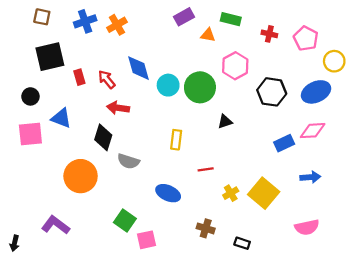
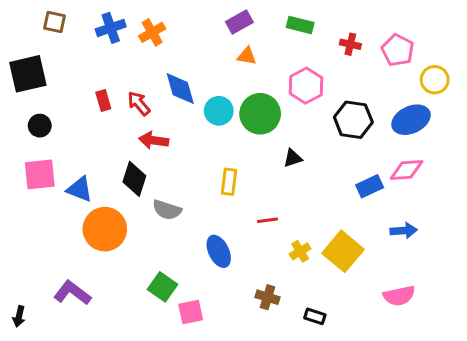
orange triangle: (208, 35) -> (247, 56), moved
black square: (50, 57) -> (28, 74), moved
blue triangle: (61, 118) -> (80, 189), moved
blue ellipse: (168, 193) -> (219, 251), turned 40

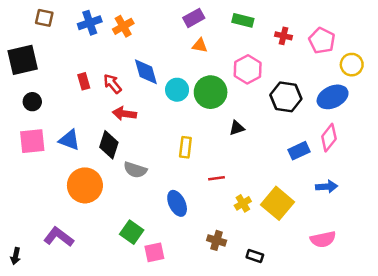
pink diamond: (407, 170) -> (329, 138), turned -48
blue triangle: (80, 189) -> (69, 140), moved

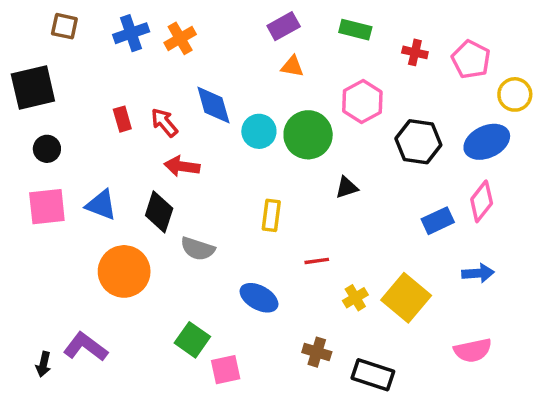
blue ellipse: (177, 203) -> (259, 298), turned -35
black arrow: (16, 256) -> (43, 364), moved
black rectangle: (255, 256) -> (373, 375), size x1.6

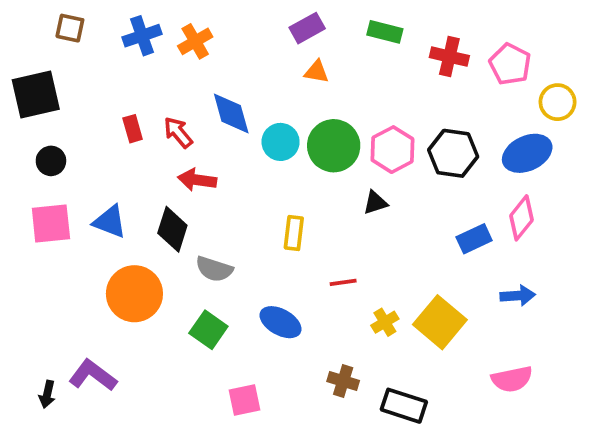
red cross: (415, 52) -> (449, 57), size x1.4
pink hexagon: (362, 101) -> (392, 150), moved
green square: (192, 340) -> (208, 330), moved

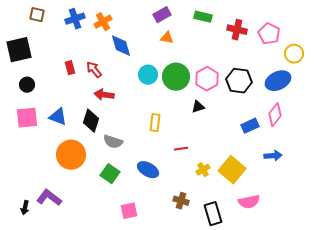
blue diamond: (231, 113) -> (121, 46), moved
pink semicircle: (512, 379) -> (249, 202), moved
black rectangle: (404, 406) -> (213, 214), turned 55

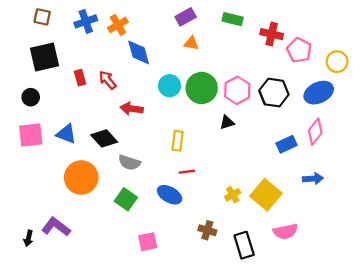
pink pentagon: (269, 34) -> (299, 50), moved
black square: (19, 50) -> (44, 57), moved
red arrow: (104, 95) -> (132, 109), moved
black diamond: (91, 121) -> (104, 138), turned -60
red line: (181, 149) -> (187, 172), moved

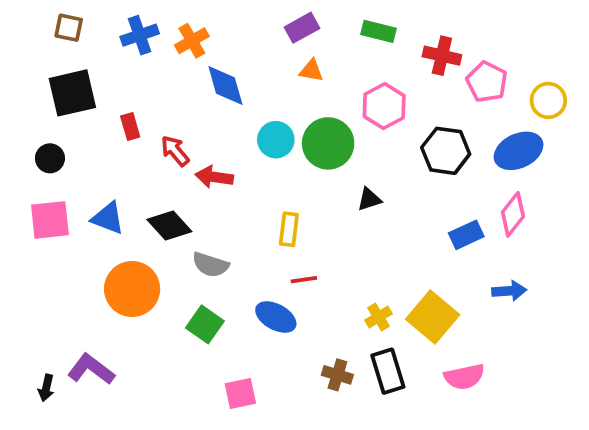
red arrow: (108, 80) -> (175, 151), moved
pink hexagon: (237, 90) -> (384, 106), moved
black rectangle: (244, 245) -> (388, 371), moved

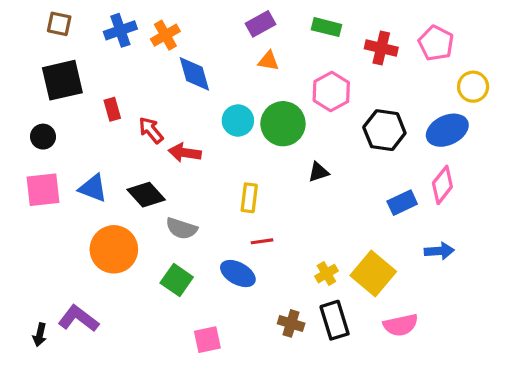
pink pentagon: (487, 82) -> (436, 43), moved

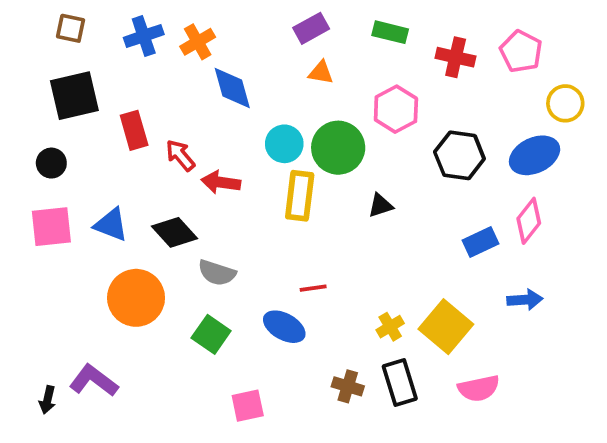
red rectangle: (112, 109) -> (134, 130), size x1.4
yellow rectangle: (249, 198) -> (300, 196), moved, size x1.4

